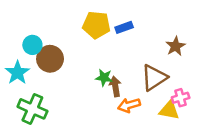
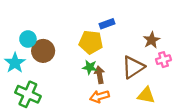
yellow pentagon: (96, 25) -> (91, 42), moved
pink cross: (181, 98) -> (163, 60), moved
orange arrow: (129, 105) -> (99, 96), moved

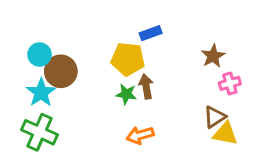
cyan star: (15, 63) -> (41, 93), moved
brown triangle: (133, 67) -> (215, 117), moved, size x0.7
brown arrow: (99, 75) -> (146, 86), moved
yellow triangle: (146, 95) -> (225, 134), moved

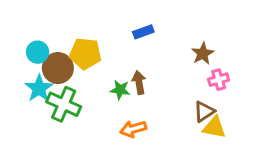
yellow pentagon: (128, 59) -> (85, 54), moved
green cross: (39, 132) -> (64, 104), moved

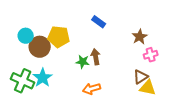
blue rectangle: (143, 32) -> (99, 22), turned 56
cyan star: (39, 88) -> (43, 78), moved
green cross: (64, 104) -> (23, 81), moved

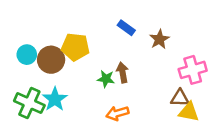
cyan circle: (26, 36) -> (27, 55), moved
brown star: (140, 37) -> (159, 39), moved
pink cross: (151, 55) -> (193, 70), size x1.5
brown triangle: (141, 77) -> (180, 98), turned 35

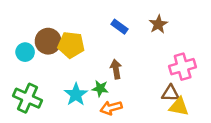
brown star: (159, 39) -> (158, 24), moved
brown circle: (51, 60) -> (48, 41), moved
green star: (106, 79) -> (100, 88), moved
cyan star: (55, 99) -> (76, 94), moved

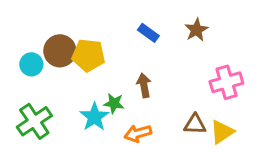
green star: (100, 88) -> (114, 103), moved
brown triangle: (170, 93) -> (195, 124), moved
green cross: (27, 98) -> (34, 121), turned 32
yellow triangle: (179, 107) -> (222, 132), turned -45

